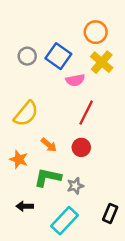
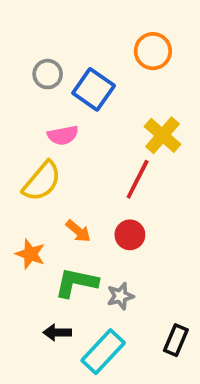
gray circle: (27, 56) -> (48, 74), moved
yellow cross: (102, 62) -> (162, 135), moved
pink semicircle: (75, 80) -> (63, 135), moved
black arrow: (25, 206) -> (57, 332), moved

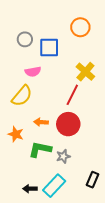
blue square: (94, 89) -> (49, 47), turned -35
orange arrow: (78, 231) -> (41, 122), turned 144
red circle: (130, 235) -> (68, 124), size x1.5
black arrow: (57, 332) -> (30, 189), moved

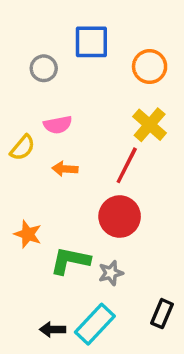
orange circle: (80, 27) -> (150, 67), moved
blue square: (49, 47) -> (91, 42), moved
yellow semicircle: (22, 96) -> (23, 148), moved, size x0.7
orange arrow: (41, 122) -> (65, 169), moved

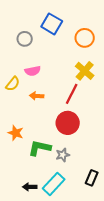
blue square: (91, 42) -> (52, 24), turned 30

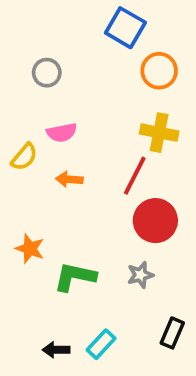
blue square: (52, 24) -> (125, 28), moved
yellow cross: (85, 71) -> (159, 133), turned -30
red circle: (68, 123) -> (155, 221), moved
gray star: (63, 155) -> (140, 275), moved
cyan rectangle: (54, 184) -> (101, 344), size x0.7

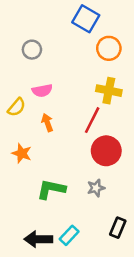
orange arrow: (69, 179) -> (47, 123), turned 66
orange star: (30, 249) -> (22, 153), moved
black arrow: (56, 350) -> (38, 239), size x1.5

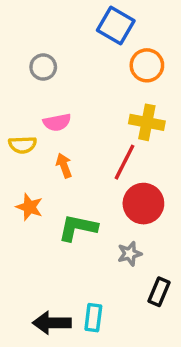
yellow semicircle: (17, 107) -> (22, 145), turned 48
green L-shape: (51, 189) -> (78, 228), moved
black rectangle: (118, 228) -> (159, 292), moved
cyan rectangle: (69, 235) -> (93, 318), turned -36

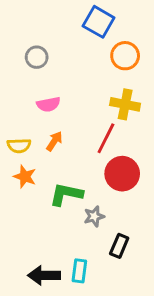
yellow semicircle: (22, 145) -> (19, 146), moved
orange arrow: (64, 166) -> (54, 141), turned 54
gray star: (130, 254) -> (94, 216), moved
black rectangle: (159, 292) -> (119, 246), moved

